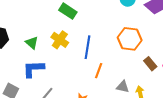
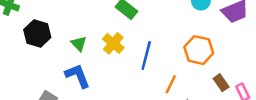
blue L-shape: (33, 69) -> (78, 76), turned 65
orange line: (99, 71) -> (171, 84), moved

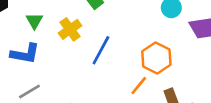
blue L-shape: (78, 76) -> (25, 54), turned 108
orange line: (171, 84) -> (139, 86), moved

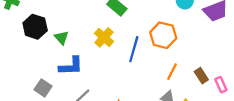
green triangle: (34, 21) -> (61, 38), moved
orange hexagon: (156, 58) -> (163, 35), moved

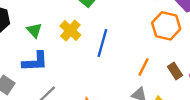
orange hexagon: (163, 35) -> (166, 26), moved
green triangle: (61, 38) -> (34, 30), moved

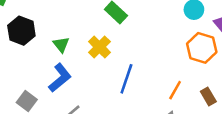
blue line: (102, 43) -> (126, 79), moved
blue L-shape: (35, 62) -> (60, 78), turned -40

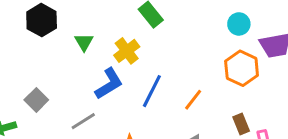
blue L-shape: (60, 78) -> (109, 84), moved
orange line: (175, 90) -> (193, 100), moved

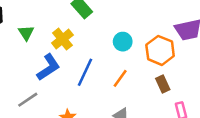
cyan circle: (239, 24) -> (123, 42), moved
brown rectangle: (241, 124) -> (163, 84), moved

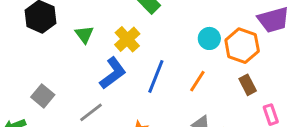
cyan circle: (123, 42) -> (209, 38), moved

